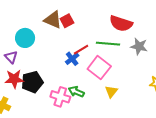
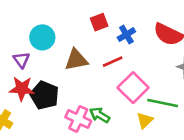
brown triangle: (53, 20) -> (76, 60), moved, turned -42
green line: (108, 44) -> (163, 103), moved
blue cross: (72, 59) -> (126, 35), moved
black pentagon: (32, 82) -> (44, 95), turned 30

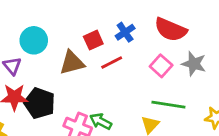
red square: (99, 22) -> (93, 40), moved
pink square: (133, 88) -> (161, 66), moved, size x0.7

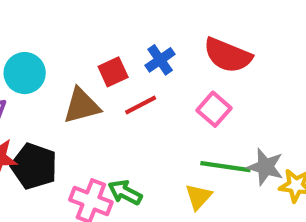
gray star: (194, 64) -> (265, 167), moved

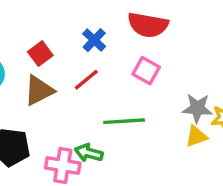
red square: (113, 72) -> (40, 54), moved
green line: (225, 167) -> (124, 121), moved
yellow triangle: (198, 197) -> (196, 136), moved, turned 40

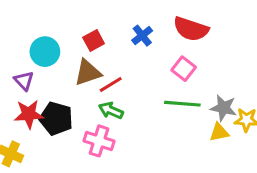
red line: (86, 80) -> (111, 85), moved
green line: (124, 121) -> (182, 104), moved
green arrow: (89, 153) -> (111, 110), moved

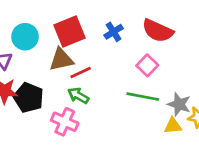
red square: (94, 41) -> (70, 32), size x1.6

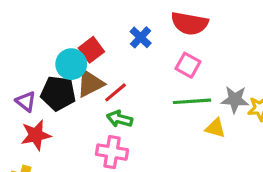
red square: (70, 32) -> (91, 50), size x0.7
cyan circle: (25, 37) -> (71, 64), moved
black pentagon: (29, 98) -> (58, 93), moved
yellow triangle: (173, 126) -> (215, 128), moved, turned 36

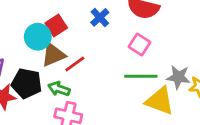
black pentagon: (58, 93) -> (27, 83), moved
green arrow: (120, 119) -> (59, 89), moved
yellow triangle: (215, 128) -> (160, 101), size x1.6

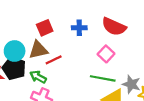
blue cross: (100, 17) -> (79, 28), turned 32
cyan circle: (38, 37) -> (15, 51), moved

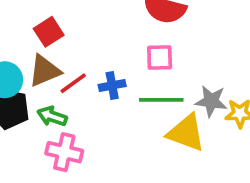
blue cross: (79, 28) -> (112, 85), moved
pink square: (106, 54) -> (160, 58), turned -35

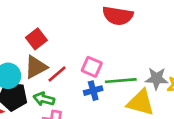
pink square: (160, 58) -> (92, 67), moved, turned 30
blue cross: (112, 85) -> (93, 91), moved

